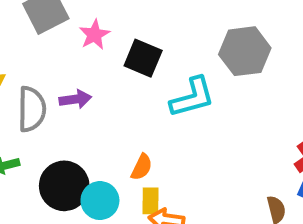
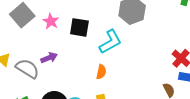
gray semicircle: (32, 109) -> (27, 69), turned -45
orange semicircle: (142, 167) -> (101, 72), moved

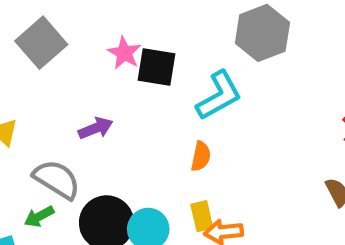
pink star: (51, 21) -> (124, 53), moved
gray semicircle: (27, 69) -> (57, 179), moved

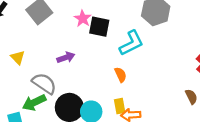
orange semicircle: (201, 156) -> (120, 75), turned -40
green arrow: (39, 216) -> (34, 103), size x1.5

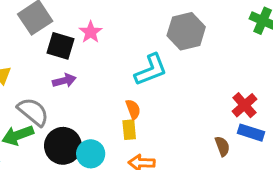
black square: (99, 27) -> (60, 46), moved
yellow rectangle: (120, 106) -> (129, 130), moved

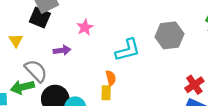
gray hexagon: (186, 31) -> (169, 35), moved
pink star: (91, 32) -> (85, 27), moved
black square: (60, 46) -> (40, 18), moved

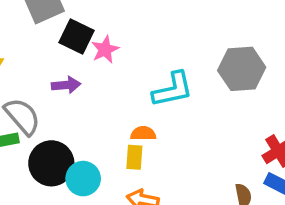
black square: (40, 18) -> (77, 36), moved
orange semicircle: (111, 78) -> (143, 134), turned -80

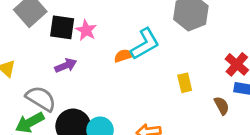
orange semicircle: (143, 134) -> (124, 56), moved
yellow rectangle: (134, 157) -> (185, 83), moved

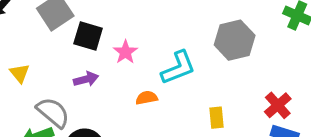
pink star: (86, 30) -> (125, 52), moved
orange semicircle: (124, 56) -> (147, 98), moved

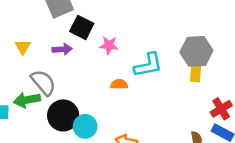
pink star: (125, 52) -> (109, 45), turned 30
purple arrow: (86, 79) -> (62, 49), moved
yellow rectangle: (216, 118) -> (196, 74), moved

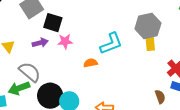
pink star: (109, 45) -> (65, 41), moved

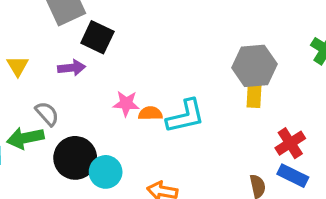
pink star: (65, 41) -> (126, 104), moved
cyan L-shape: (111, 44) -> (185, 116), moved
gray semicircle: (30, 72) -> (47, 114), size x0.7

